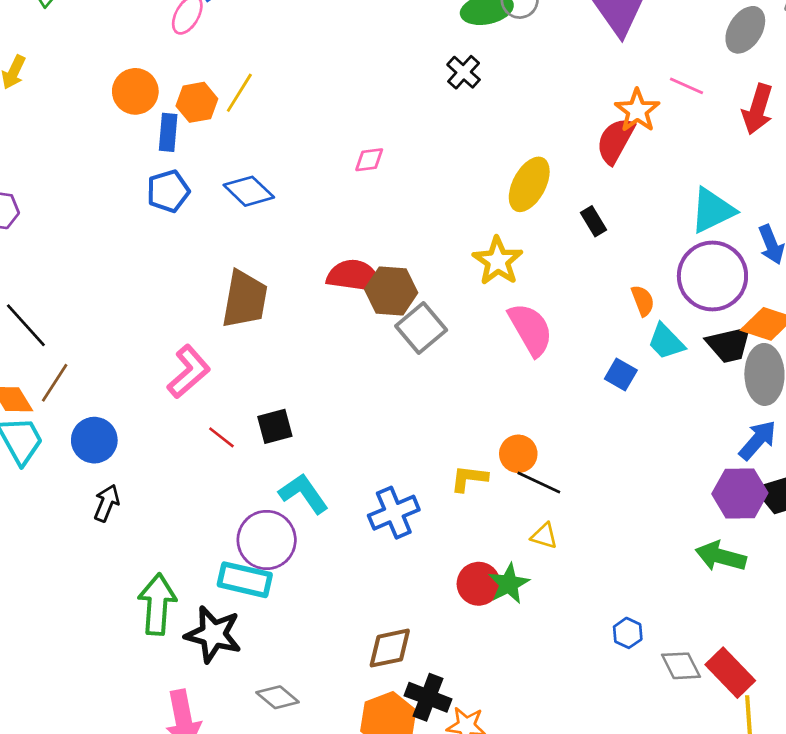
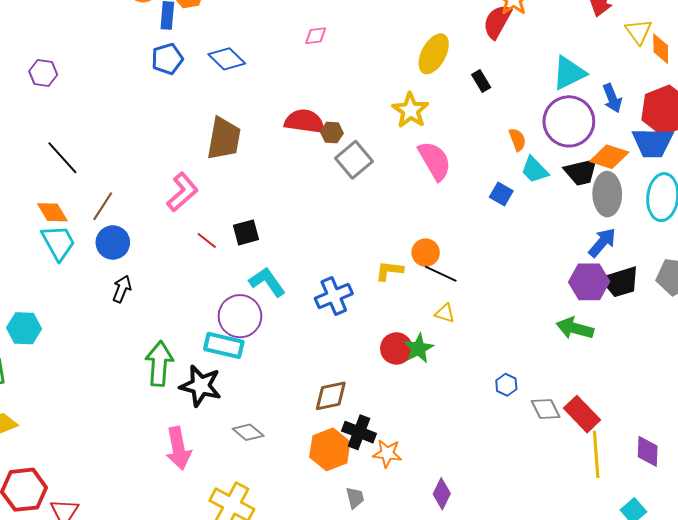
brown hexagon: (391, 291) -> (332, 133), size x0.6
brown line: (55, 383) -> (103, 206), moved

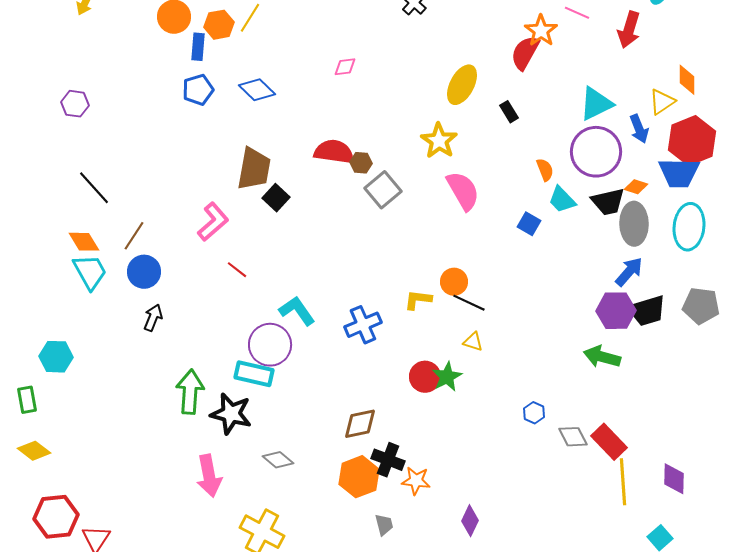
yellow triangle: (639, 32) -> (662, 102), moved, turned 32
orange diamond: (609, 157) -> (636, 187), size x0.6
black square: (246, 232) -> (276, 198), moved, turned -32

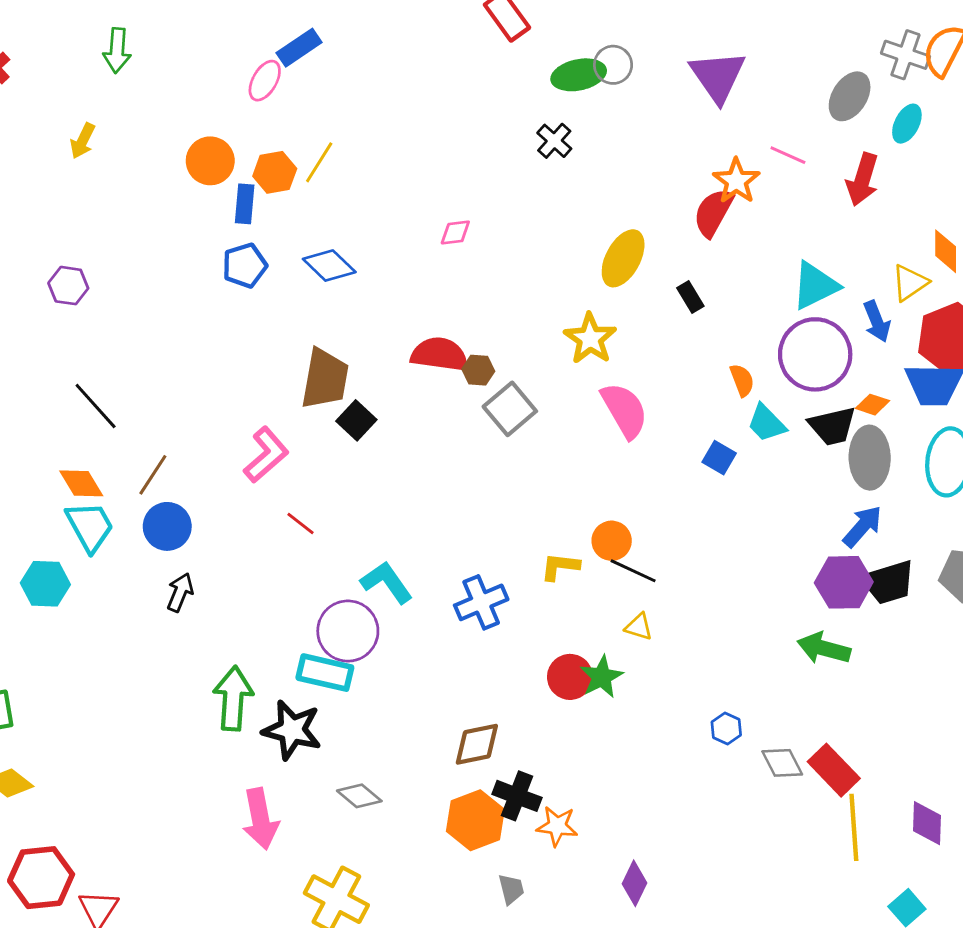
cyan hexagon: (56, 357) -> (45, 584), moved

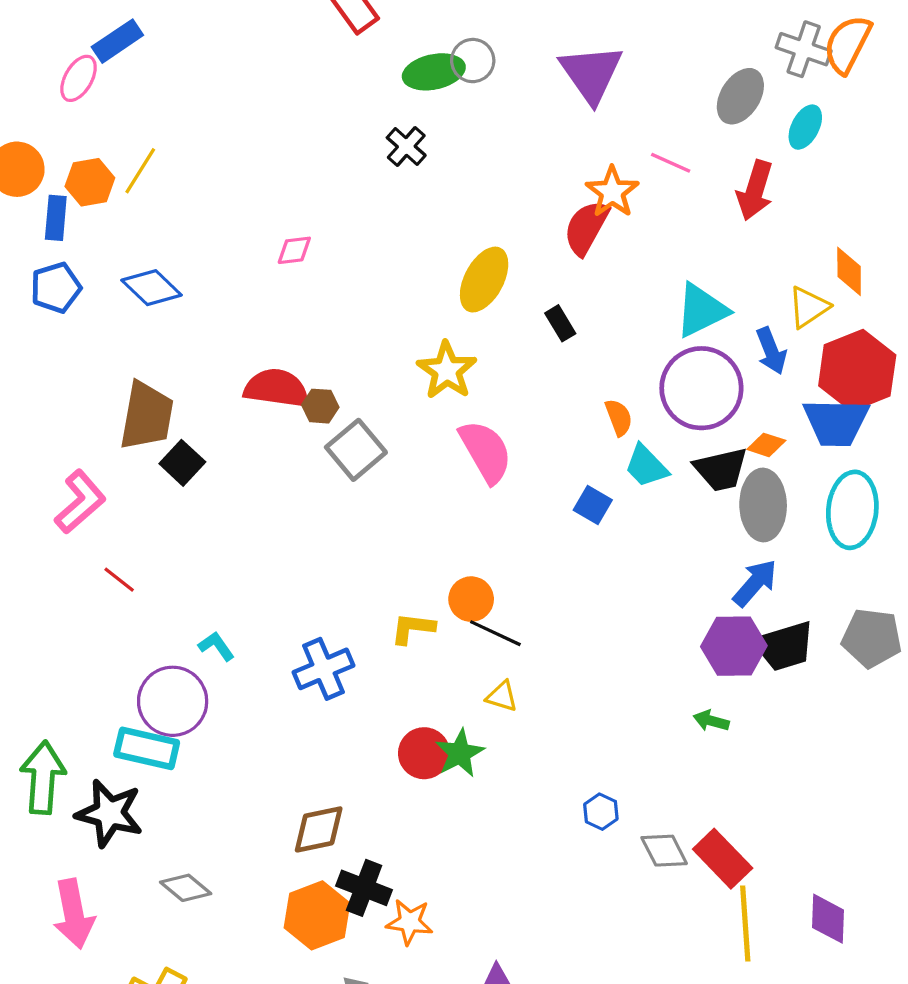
cyan L-shape: (387, 582) -> (216, 646), size x0.6
green arrow: (824, 648) -> (711, 721), size x0.6

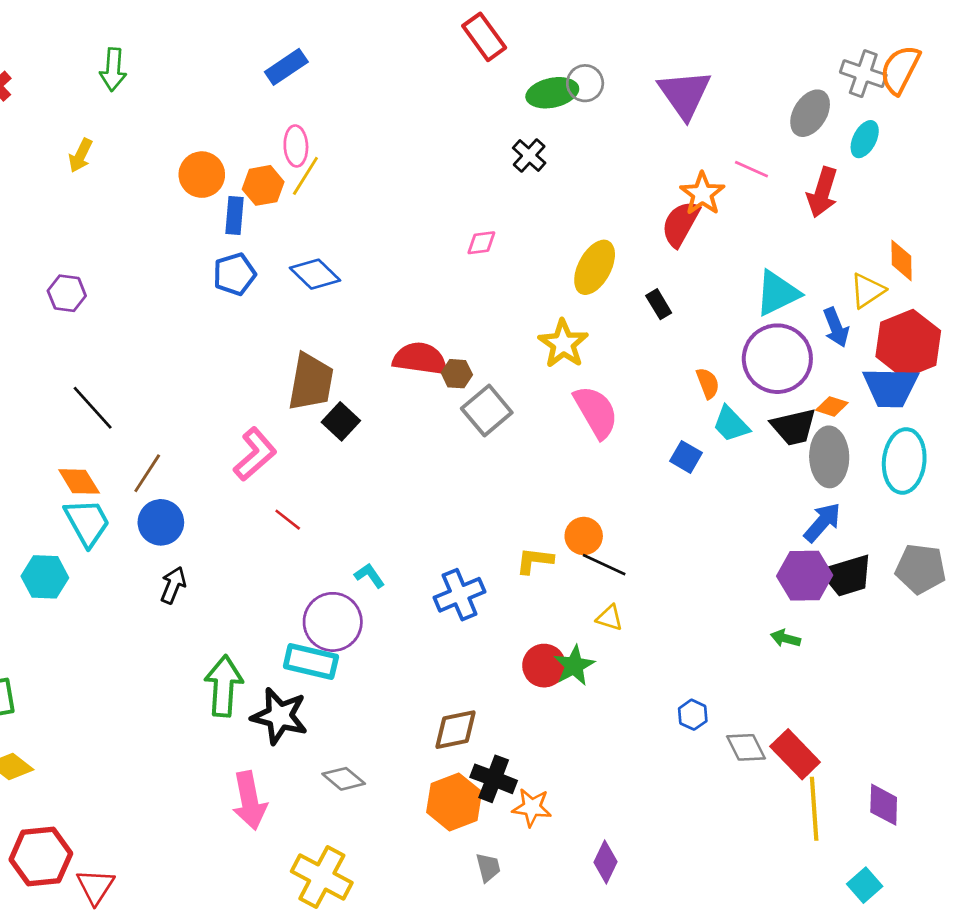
pink ellipse: (79, 78) -> (296, 146), moved, turned -33
pink diamond: (294, 250) -> (481, 243), moved

